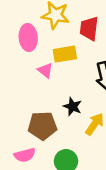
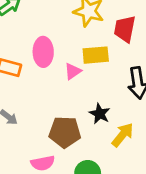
pink ellipse: (28, 37) -> (43, 52), moved
pink triangle: (45, 70) -> (73, 71), turned 42

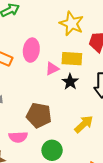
black star: (100, 114) -> (70, 82), moved

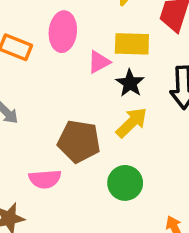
yellow arrow: (84, 124) -> (132, 123), moved
green circle: (52, 150) -> (125, 183), moved

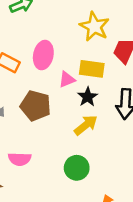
brown pentagon: (79, 141) -> (36, 106), moved

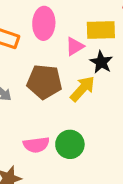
yellow arrow: (86, 125) -> (82, 89), moved
green circle: (77, 168) -> (70, 144), moved

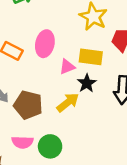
brown pentagon: (44, 82) -> (28, 105), moved

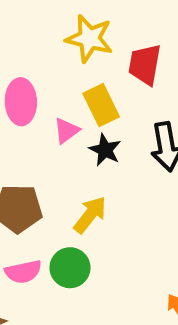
yellow rectangle: (91, 57) -> (101, 105), turned 70
yellow arrow: (68, 102) -> (90, 215), moved

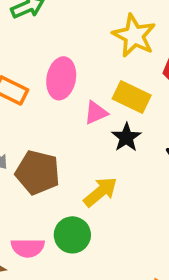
yellow rectangle: (101, 105) -> (132, 97), turned -51
pink semicircle: (23, 272) -> (28, 248), moved

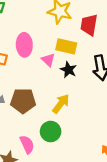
pink triangle: (96, 113) -> (48, 60), turned -40
pink semicircle: (28, 248) -> (27, 144), turned -102

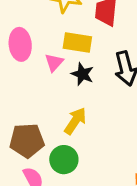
pink triangle: (48, 60) -> (54, 62), turned 32
brown pentagon: (23, 101) -> (27, 141), moved

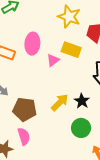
black star: (82, 74) -> (82, 101), moved
green circle: (64, 160) -> (81, 128), moved

